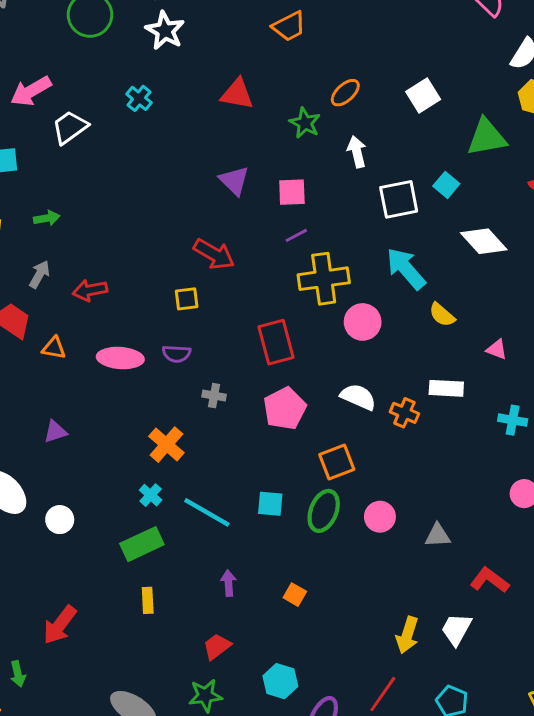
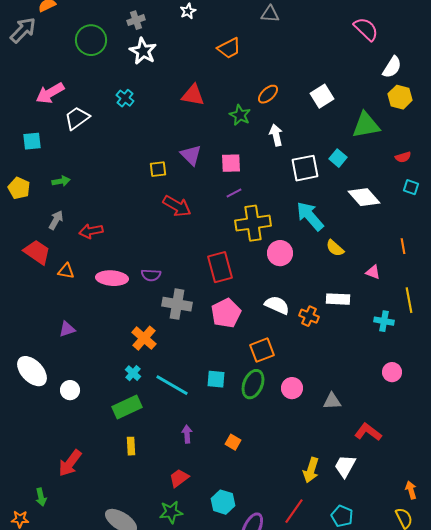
yellow square: (187, 299) -> (158, 169), moved
gray cross: (214, 396) -> (177, 304), size x1.8

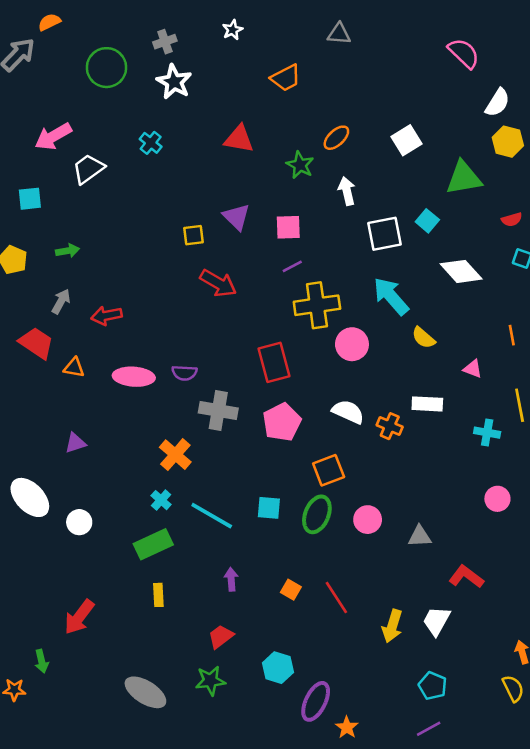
red line: (294, 511) -> (336, 597), moved, turned -68

